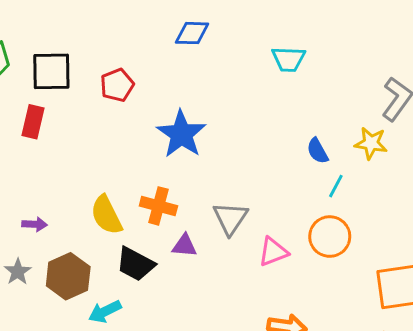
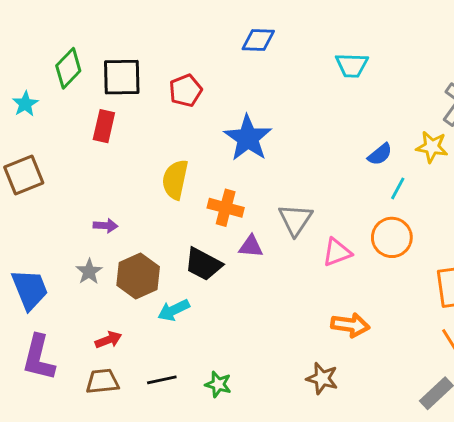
blue semicircle: (318, 151) -> (380, 154), turned -100
yellow semicircle: (106, 215) -> (175, 180), moved, turned 39

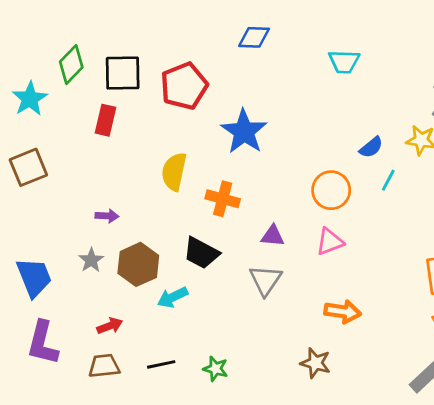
red pentagon: (186, 91) -> (184, 86), size x1.5
cyan star: (25, 104) -> (30, 99), size x1.4
gray triangle: (295, 220) -> (265, 280), moved
orange circle: (392, 237) -> (331, 190), moved
purple triangle: (251, 246) -> (273, 236), moved

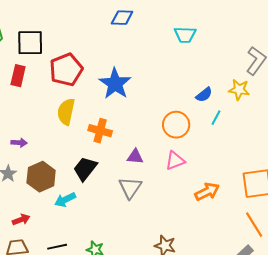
red pentagon: (184, 86) -> (66, 70), moved
black trapezoid: (201, 253) -> (85, 169), turned 100
orange arrow: (343, 312) -> (207, 192), moved, turned -35

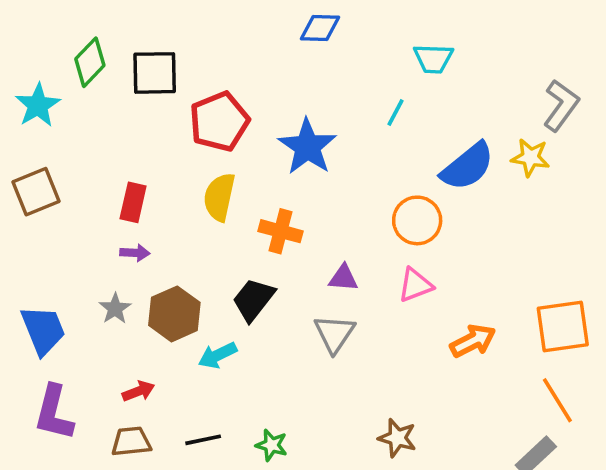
red rectangle: (18, 76) -> (133, 202), moved
blue semicircle: (204, 95) -> (467, 166), size x1.8
cyan line: (216, 118) -> (396, 113), moved

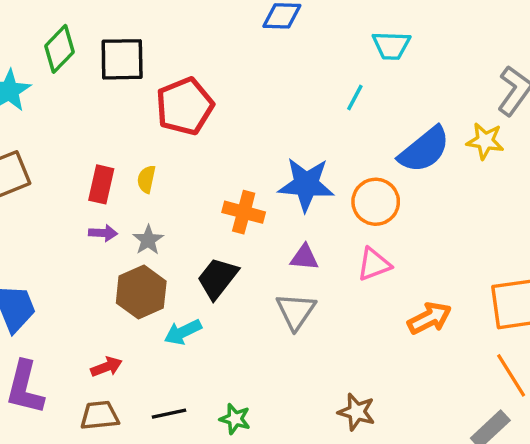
blue star: (307, 147) -> (306, 184), moved, turned -30
yellow semicircle: (219, 197) -> (146, 179), moved, size x0.6
gray star: (115, 309) -> (148, 240), moved

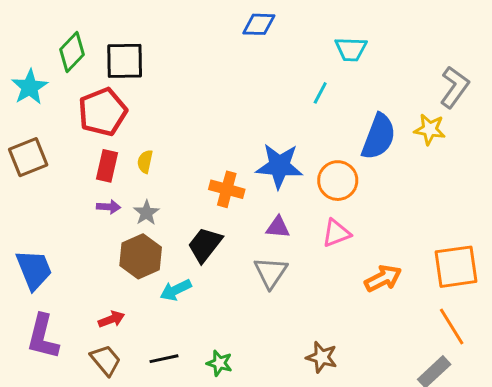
red pentagon: (185, 106) -> (103, 112), moved
blue semicircle: (424, 150) -> (379, 137), turned -30
brown trapezoid: (99, 415) -> (106, 360), turned 56

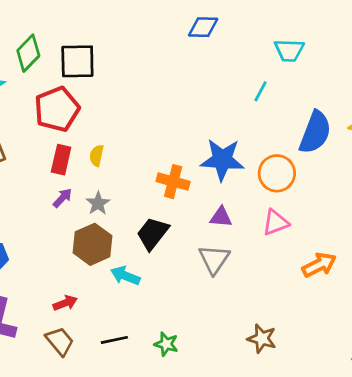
purple arrow: (108, 207) -> (62, 198), turned -50
cyan arrow: (176, 290) -> (125, 276), turned 48

